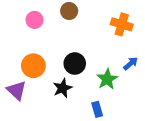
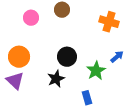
orange circle: (33, 66) -> (19, 57), moved

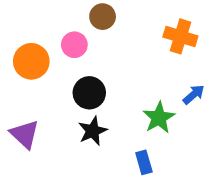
pink circle: (31, 18) -> (74, 45), moved
orange circle: (19, 57) -> (31, 61), moved
black circle: (67, 57) -> (89, 93), moved

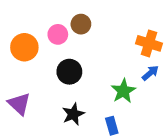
brown circle: (103, 17) -> (81, 24), moved
orange cross: (180, 36) -> (149, 43), moved
black star: (93, 131) -> (73, 114), moved

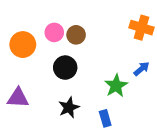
brown circle: (81, 24) -> (76, 35), moved
orange cross: (149, 43) -> (141, 28), moved
purple triangle: (19, 104) -> (18, 98), turned -40

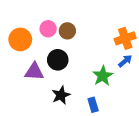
orange cross: (141, 28) -> (125, 38), moved, turned -36
purple triangle: (18, 98) -> (34, 72), moved

